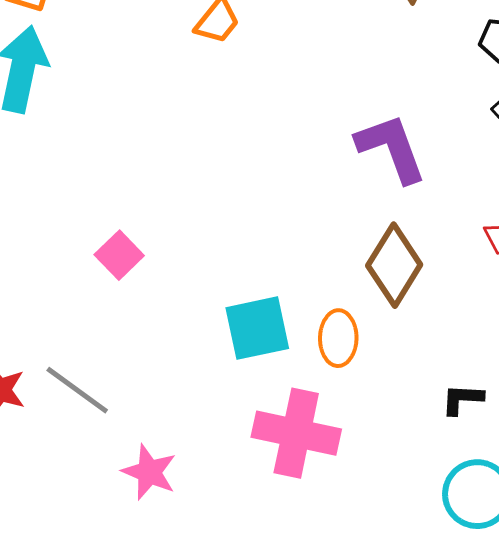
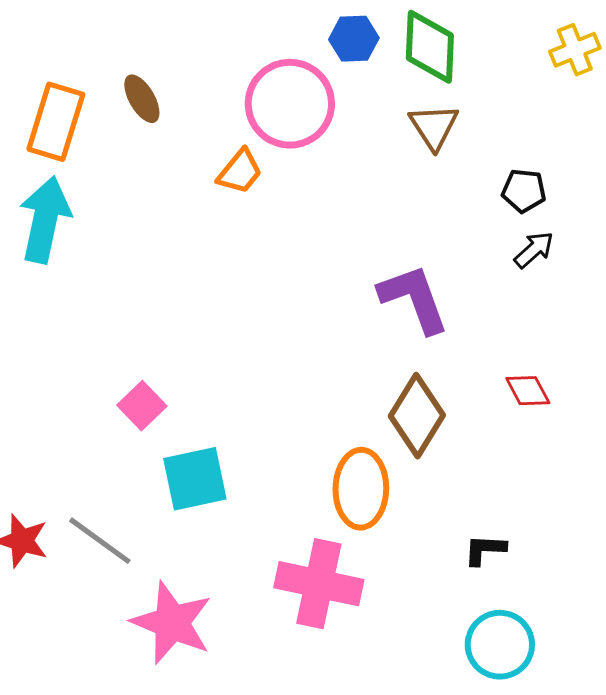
cyan square: (257, 328) -> (195, 479), moved
orange ellipse: (338, 338) -> (361, 489), size x1.4
pink star: (149, 472) -> (172, 623), size x1.5

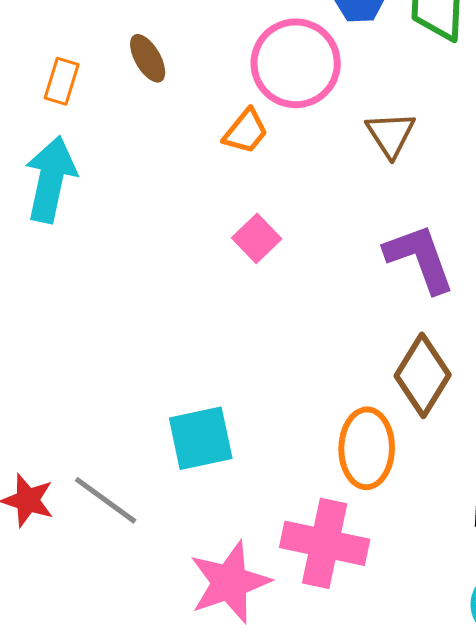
orange rectangle: (56, 122) -> (62, 81), size x0.6
brown triangle: (434, 127) -> (391, 134), moved
pink square: (142, 406) -> (257, 238), moved
pink star: (172, 623) -> (230, 582), moved, turned 30

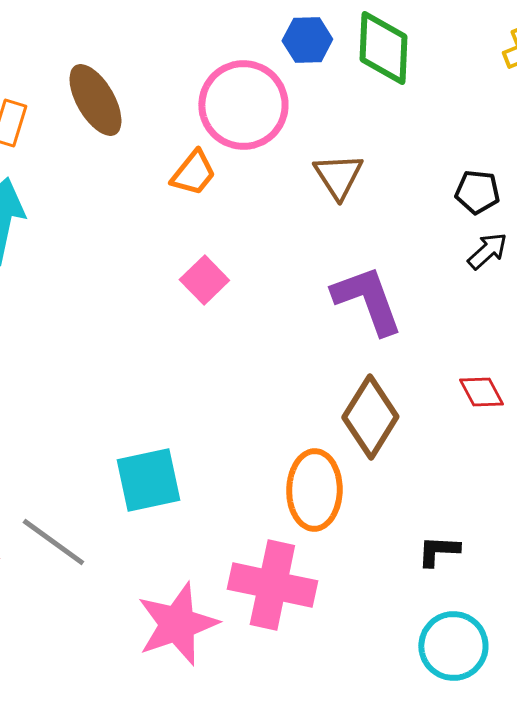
brown ellipse: (148, 58) -> (95, 100), size x1.5

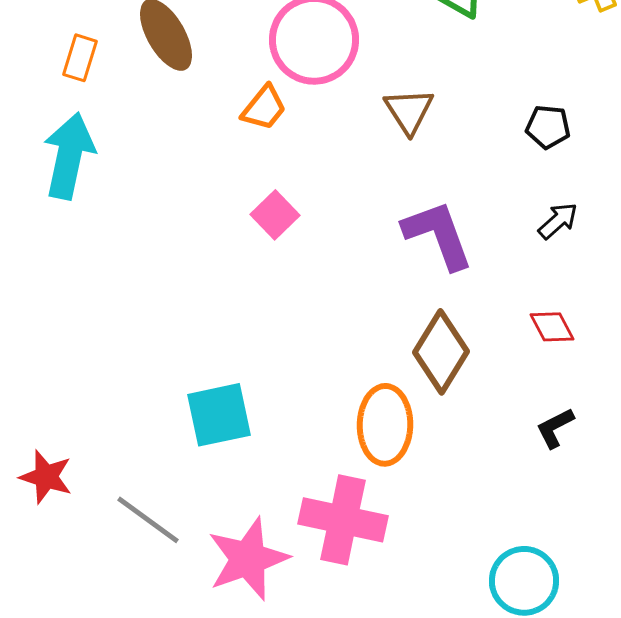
black arrow: (487, 251) -> (558, 221), moved
gray line: (53, 542) -> (148, 520), moved
black L-shape: (438, 551) -> (555, 428), moved, turned -30

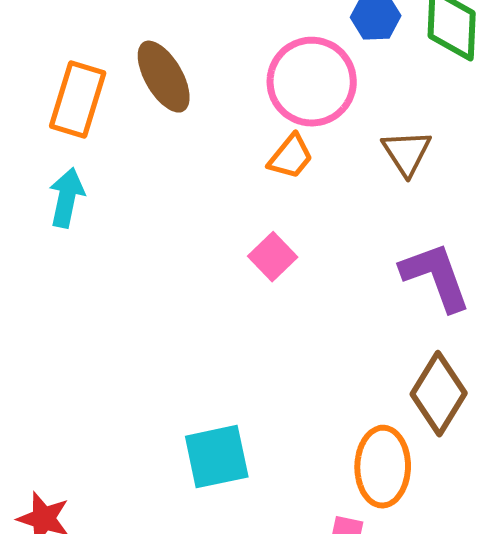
orange rectangle: (80, 58) -> (78, 100), size x1.6
orange trapezoid: (264, 108) -> (291, 157), moved
cyan arrow: (69, 156) -> (67, 198), size x0.7

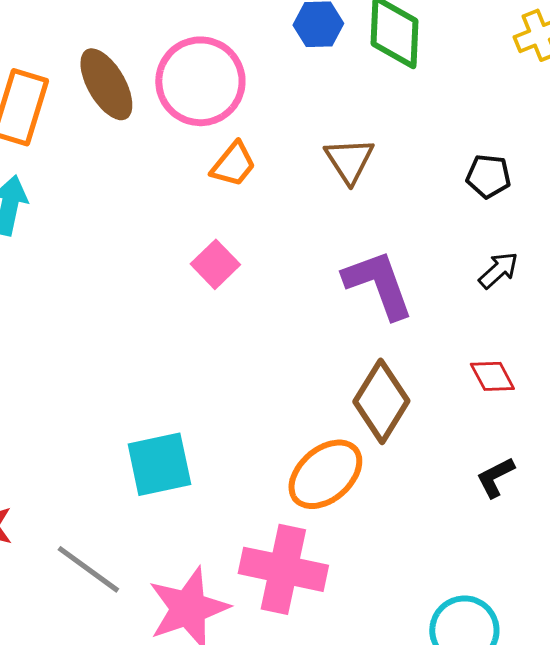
pink circle: (312, 82) -> (200, 81), moved
orange ellipse: (383, 467) -> (325, 474), turned 48

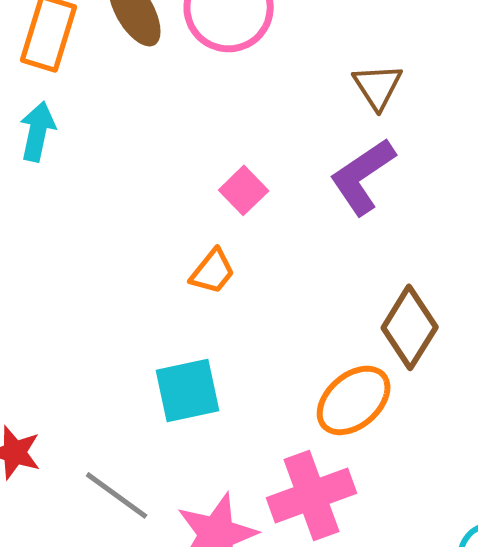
orange trapezoid: (233, 164) -> (213, 271), moved
purple L-shape: (378, 284) -> (363, 176), moved, turned -104
pink cross: (283, 569) -> (312, 495), turned -32

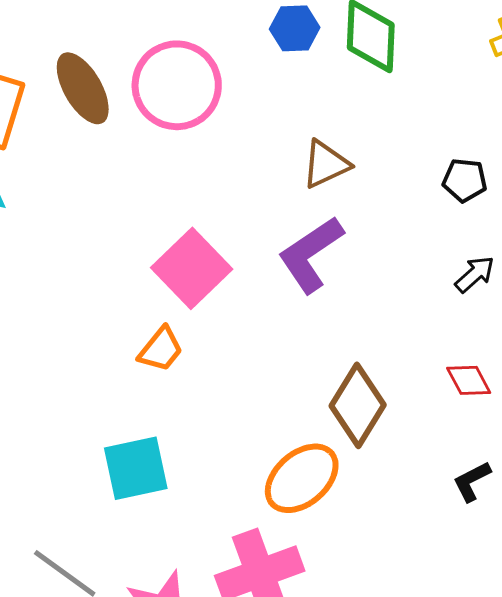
brown triangle: (378, 86) -> (326, 164), turned 38
pink square: (244, 190) -> (192, 268), size x1.6

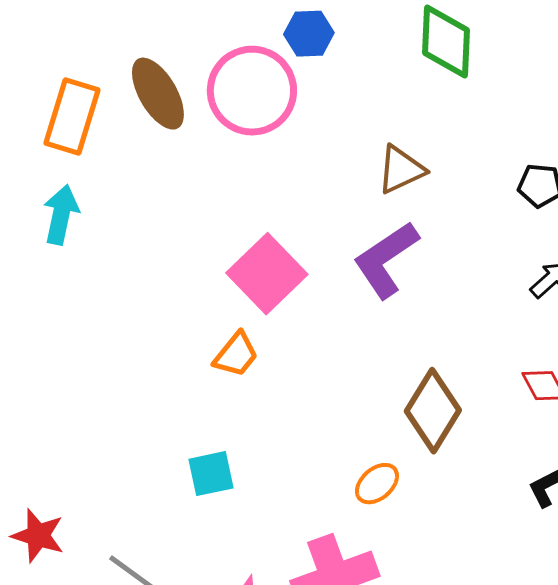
blue hexagon: (295, 28) -> (309, 34), moved
cyan square: (136, 468) -> (211, 474), size x0.7
orange ellipse: (302, 478) -> (377, 484), size x0.6

